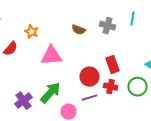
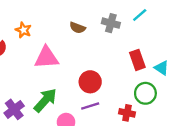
cyan line: (133, 19) -> (140, 15), turned 40
red rectangle: (113, 65) -> (137, 60), moved
red cross: (111, 87) -> (127, 113), moved

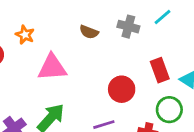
red circle: (90, 82) -> (122, 89), moved

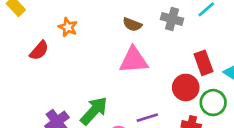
pink triangle: (52, 67) -> (134, 60), moved
red circle: (122, 89) -> (186, 87), moved

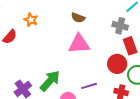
gray cross: (172, 19) -> (120, 26), moved

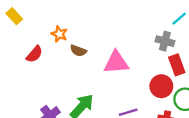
brown semicircle: (78, 18) -> (78, 51), moved

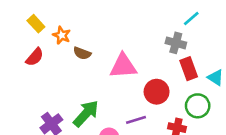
yellow rectangle: (14, 16) -> (36, 24), moved
red circle: (161, 86) -> (157, 92), moved

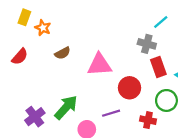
yellow rectangle: (36, 24) -> (24, 17), moved, turned 63
orange star: (62, 35) -> (43, 28), moved
brown semicircle: (82, 53) -> (63, 53), turned -49

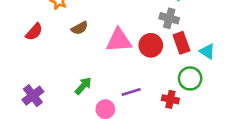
red circle: (130, 88) -> (151, 45), moved
green arrow: (66, 107) -> (83, 86), size x0.7
purple cross: (35, 117) -> (33, 96), moved

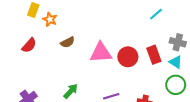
gray cross: (169, 18) -> (178, 42), moved
green circle: (190, 78) -> (176, 85), moved

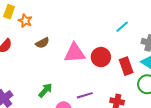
cyan line: (156, 14) -> (122, 27), moved
red rectangle: (154, 55) -> (126, 66), moved

